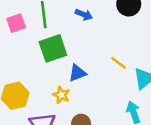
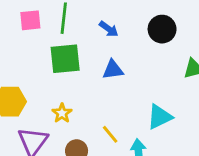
yellow line: (119, 63) -> (110, 134), moved
blue triangle: (77, 73) -> (113, 70), moved

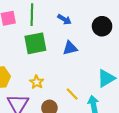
black circle: (162, 29) -> (102, 26), moved

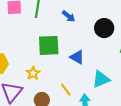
green square: (35, 43) -> (49, 45), moved
blue triangle: (70, 48) -> (77, 57), moved, turned 35

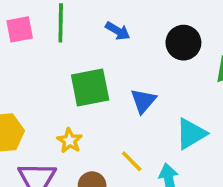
blue triangle: (77, 57) -> (143, 101), turned 49

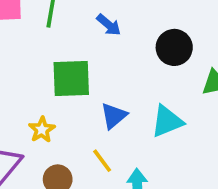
blue triangle: (143, 101) -> (114, 116), moved
cyan triangle: (191, 134) -> (167, 121), moved

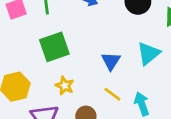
green square: (71, 78) -> (54, 47), moved

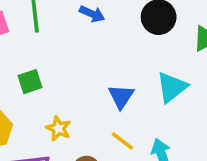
green square: (54, 47) -> (30, 82), moved, size x0.6

